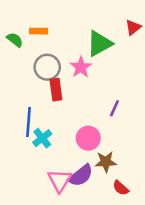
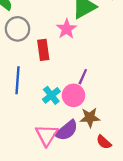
gray circle: (47, 67) -> (17, 29), moved
purple line: (114, 108) -> (83, 77), moved
cyan cross: (42, 138) -> (51, 95), moved

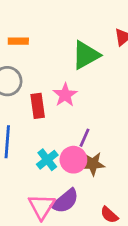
pink star: (66, 29) -> (65, 95), moved
brown star: (90, 118) -> (93, 164), moved

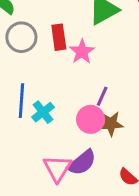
red rectangle: (38, 106) -> (59, 37), moved
cyan cross: (47, 160) -> (43, 112), moved

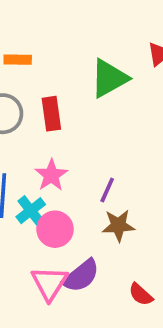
pink star: (82, 52) -> (51, 175), moved
pink circle: (91, 119) -> (55, 229), moved

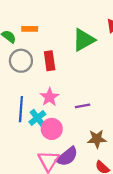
purple line: (107, 190) -> (83, 106), turned 56
brown star: (118, 225) -> (97, 139), moved

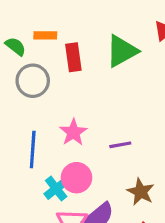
red rectangle: (50, 61) -> (73, 57), moved
cyan cross: (37, 118) -> (56, 189), moved
brown star: (97, 139) -> (141, 192), turned 30

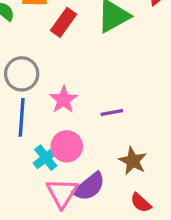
red rectangle: (73, 57) -> (64, 22), turned 44
gray circle: (33, 81) -> (22, 74), moved

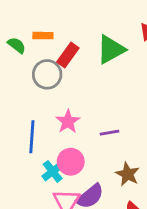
gray circle: (22, 74) -> (47, 74), moved

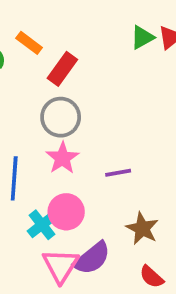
orange rectangle: (43, 36) -> (29, 43), turned 36
green triangle: (111, 49) -> (142, 37), moved, size x0.6
gray circle: (47, 74) -> (61, 117), moved

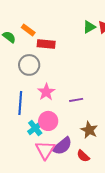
red rectangle: (62, 69) -> (46, 44), turned 60
gray circle: (61, 117) -> (29, 65), moved
red semicircle: (152, 277) -> (83, 156), moved

